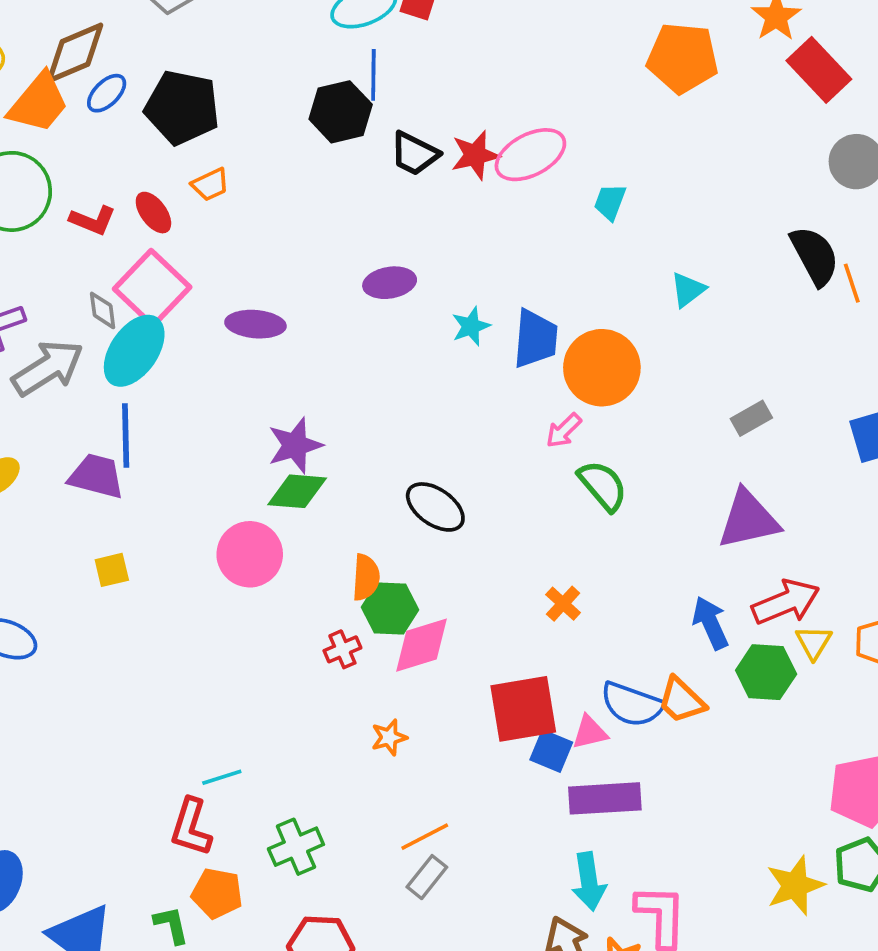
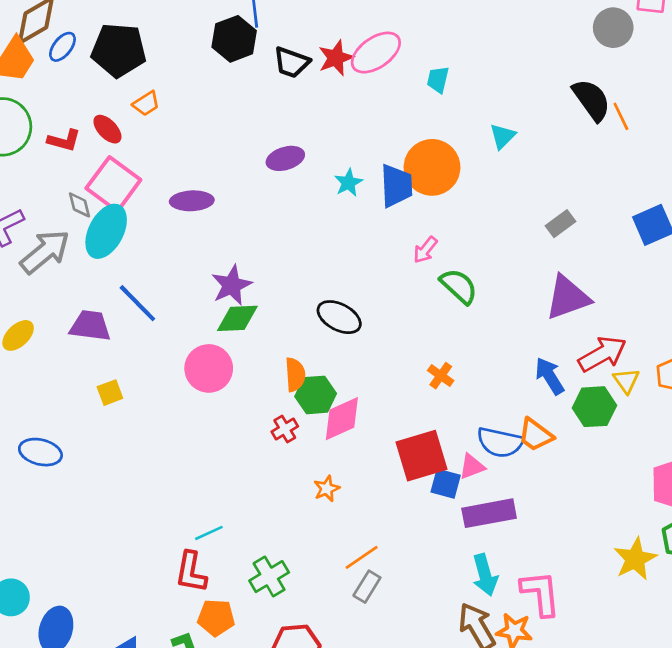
orange circle: (602, 368) -> (432, 167), moved
blue line: (126, 435) -> (137, 303), moved, turned -36

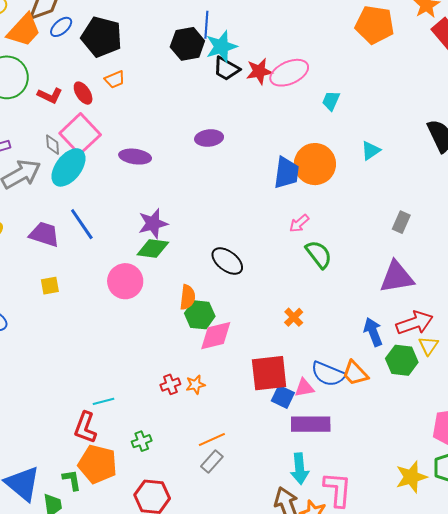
cyan star: (348, 183) -> (221, 46), moved, size x1.5
gray rectangle: (560, 224) -> (401, 222), turned -40
red cross: (285, 429) -> (170, 384), moved
green cross: (269, 577) -> (142, 441), size x0.7
orange pentagon: (216, 618) -> (98, 464), size x1.4

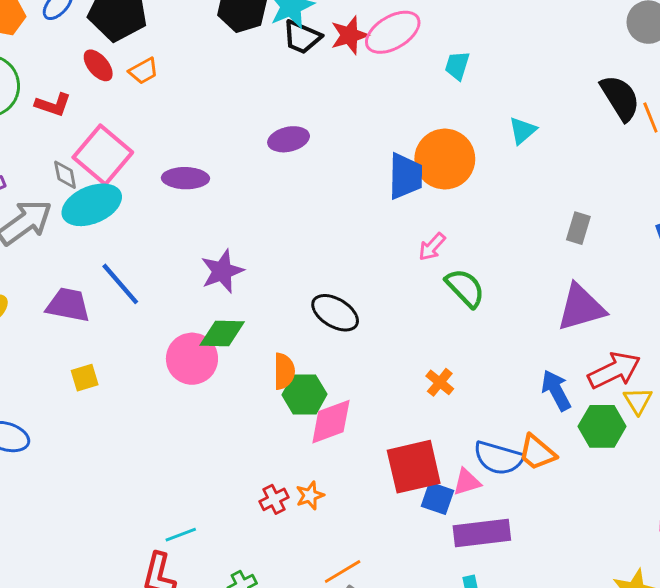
red ellipse: (83, 93) -> (98, 65), moved
cyan ellipse: (69, 167) -> (92, 205), turned 36
green diamond: (153, 248) -> (222, 333), moved

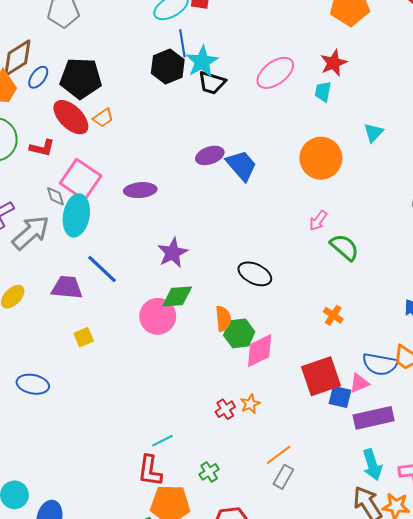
red star: (349, 35) -> (334, 63), moved
red ellipse: (98, 65) -> (71, 117), size x1.6
blue trapezoid: (405, 176) -> (242, 166), moved, turned -36
cyan ellipse: (92, 205) -> (76, 215), turned -51

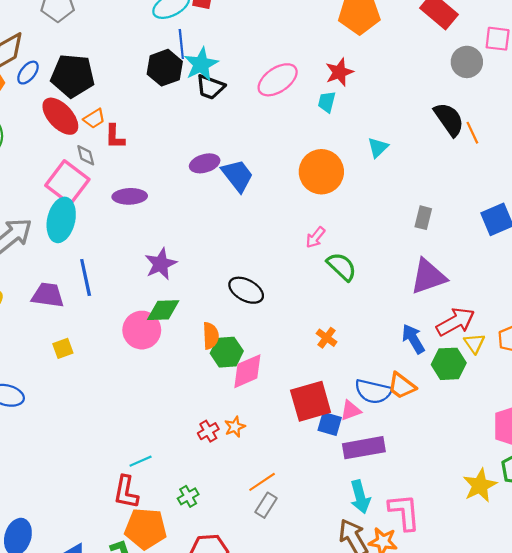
red L-shape: (42, 148) -> (115, 137), moved, turned 75
gray diamond: (55, 196) -> (86, 155), moved
blue line: (102, 269) -> (86, 277), turned 32

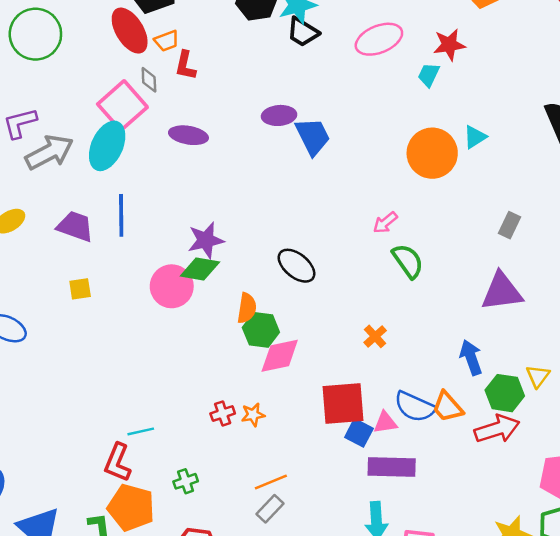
orange circle: (321, 172) -> (432, 153), moved
purple star: (161, 264) -> (206, 240), moved
red arrow: (456, 322) -> (497, 429), moved

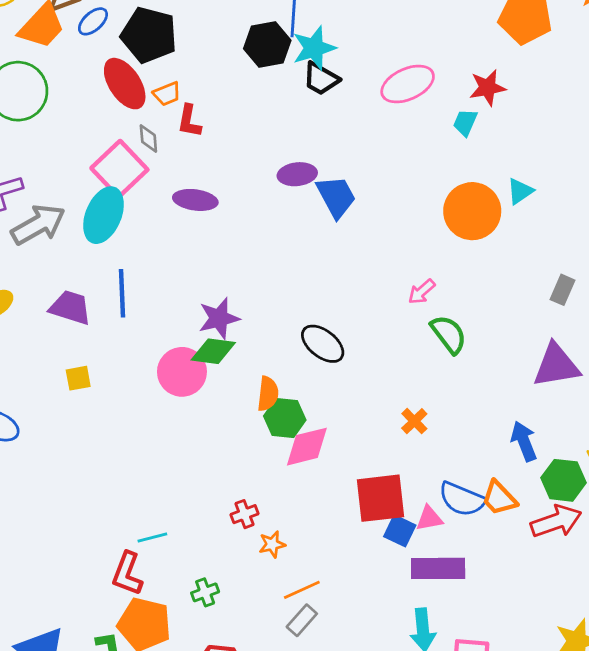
orange star: (253, 415) -> (272, 544), moved

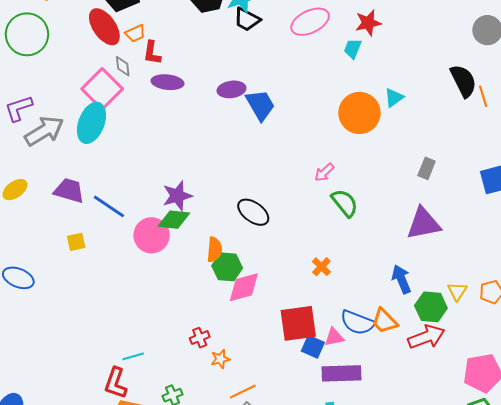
purple ellipse: (195, 200) -> (167, 82), moved
blue line: (122, 293) -> (109, 206), moved, turned -52

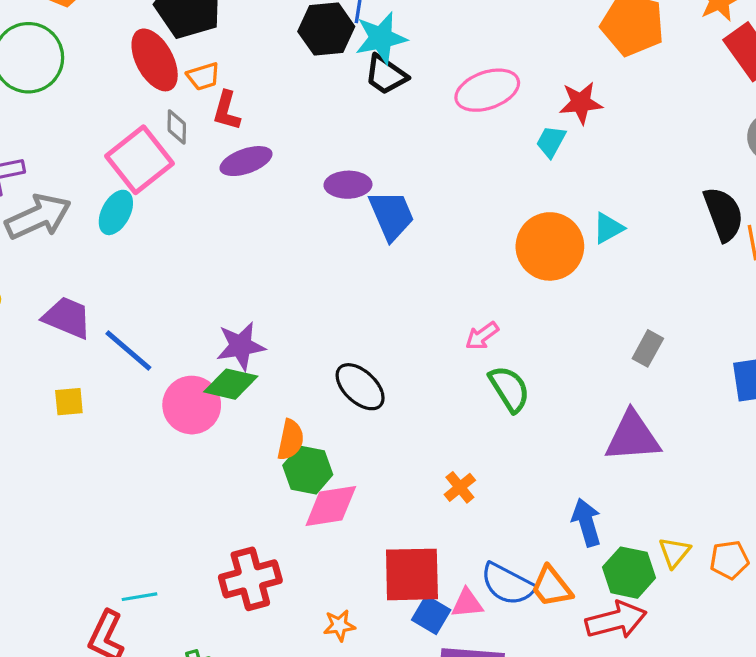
purple ellipse: (167, 82) -> (246, 161), turned -32
cyan ellipse: (91, 123) -> (116, 212), size x0.7
red cross: (200, 338) -> (250, 579), size x1.8
orange star: (220, 359) -> (339, 625), moved

